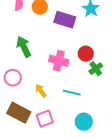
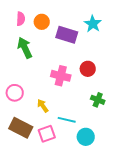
green arrow: (24, 47) -> (25, 48), moved
green cross: (96, 69) -> (98, 100), moved, turned -32
cyan line: (72, 93) -> (67, 120), moved

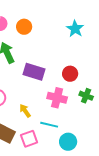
purple rectangle: (67, 35) -> (34, 72), moved
pink cross: (61, 76) -> (57, 98), moved
green cross: (98, 100) -> (86, 96), moved

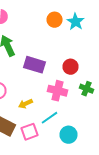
orange circle: (24, 27) -> (54, 20), moved
yellow arrow: (25, 111) -> (26, 104), turned -80
cyan line: (49, 125) -> (50, 118), turned -48

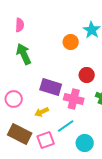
orange circle: (54, 20) -> (71, 42), moved
purple rectangle: (34, 65) -> (51, 87), moved

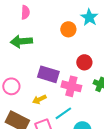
pink semicircle: (20, 25) -> (25, 12), moved
green arrow: (24, 54) -> (21, 41), turned -70

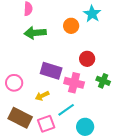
green arrow: (21, 41) -> (35, 33), moved

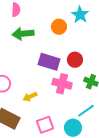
purple rectangle: (51, 71) -> (49, 62), moved
cyan line: (66, 110) -> (86, 111), moved
pink square: (46, 124) -> (45, 125), moved

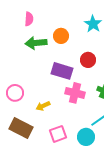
orange circle: (59, 27) -> (61, 36), moved
red circle: (75, 60) -> (88, 60), moved

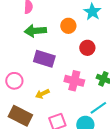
orange circle: (61, 36) -> (68, 26), moved
purple rectangle: (62, 71) -> (44, 59), moved

